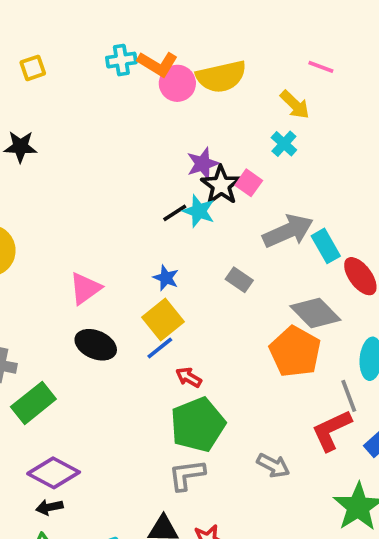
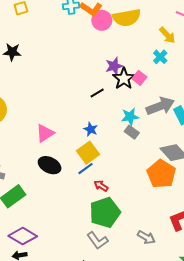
cyan star: (199, 211) -> (130, 117), moved, turned -30
gray L-shape: (187, 475) -> (97, 241), turned -120

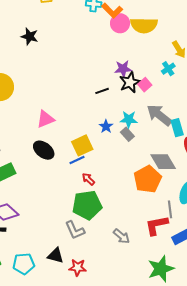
gray arrow: (160, 106) -> (159, 115), turned -132
blue star: (91, 129) -> (106, 126), moved

